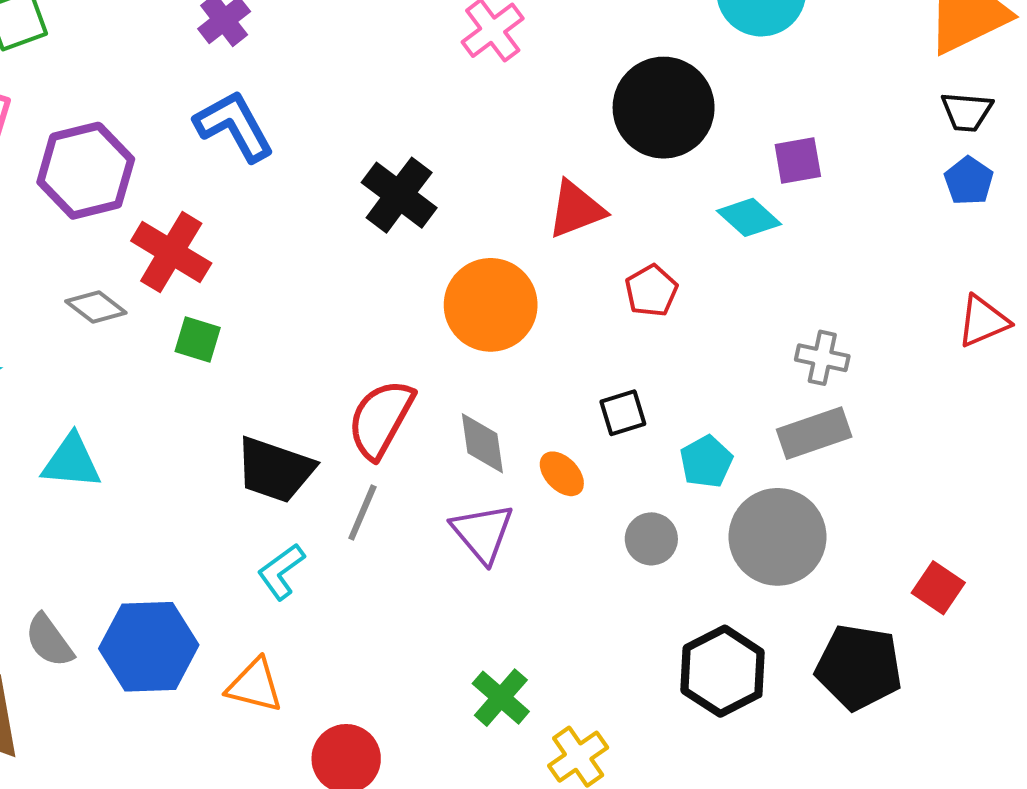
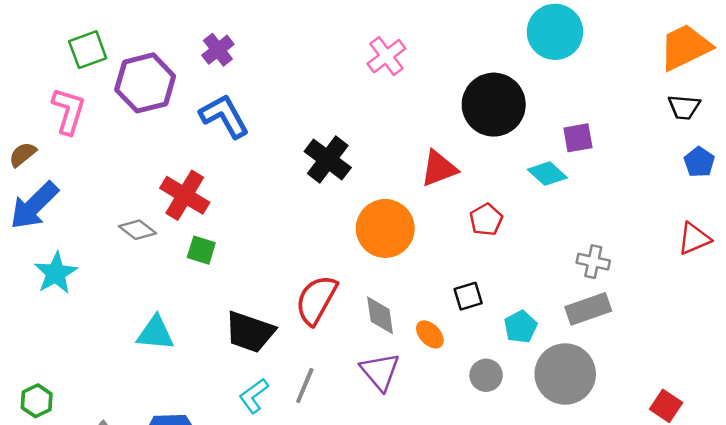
purple hexagon: (86, 171) -> (145, 83), moved
blue pentagon: (969, 181) -> (699, 162), moved
cyan triangle: (71, 462) -> (155, 333), moved
gray line: (362, 512) -> (305, 385), moved

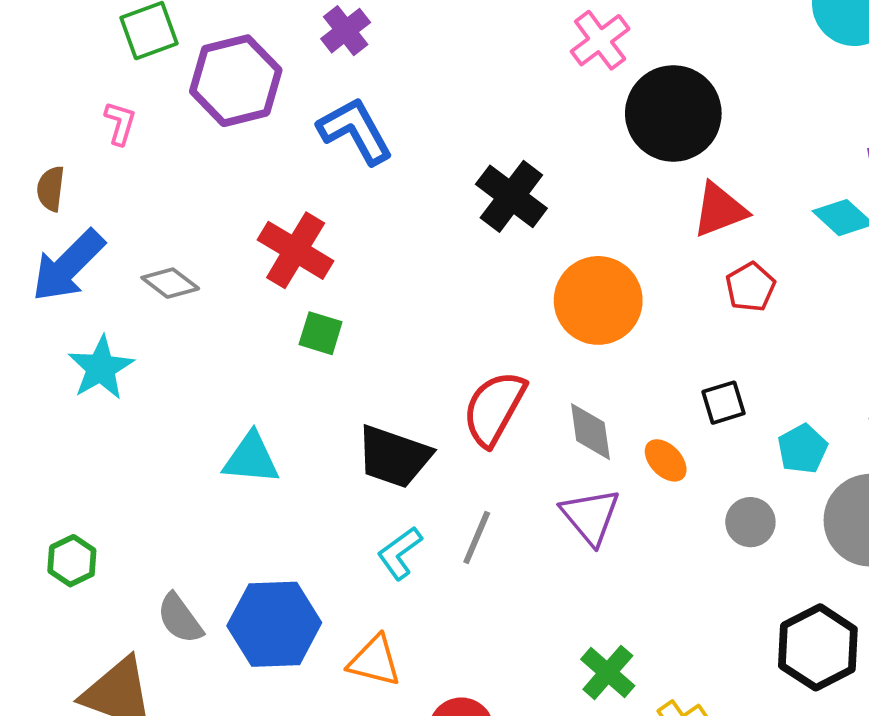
black circle: (494, 105) -> (673, 113), moved
pink L-shape: (69, 111) -> (120, 123), size x0.6
brown semicircle: (23, 154) -> (51, 189), turned -44
red triangle: (439, 168) -> (720, 210), moved
gray diamond: (138, 230) -> (170, 283), moved

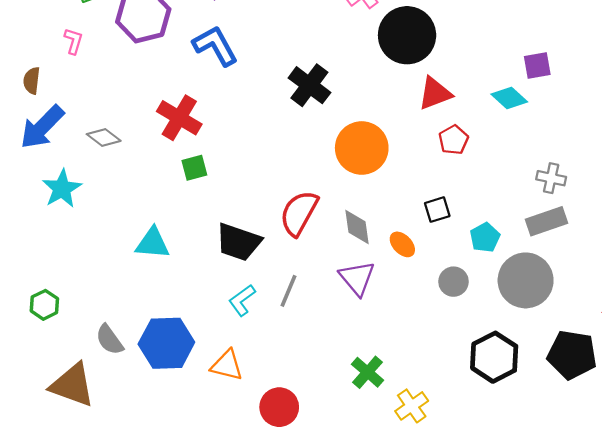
green square: (321, 333) -> (194, 168), turned -32

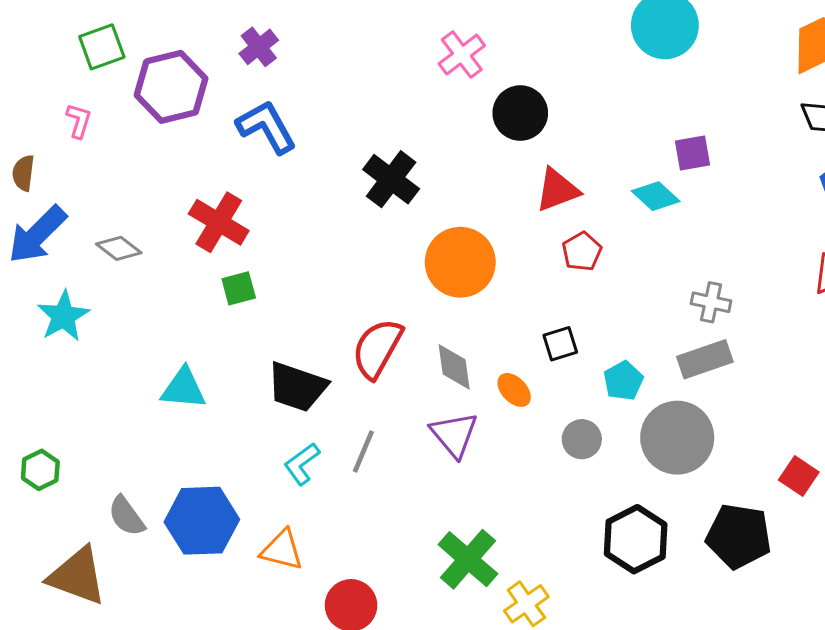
black circle: (407, 35) -> (520, 113), size x0.7
green cross: (368, 372) -> (468, 559), size x1.4

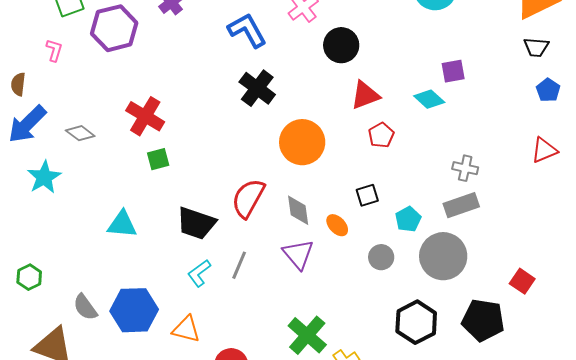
blue L-shape: (266, 127) -> (247, 30), moved

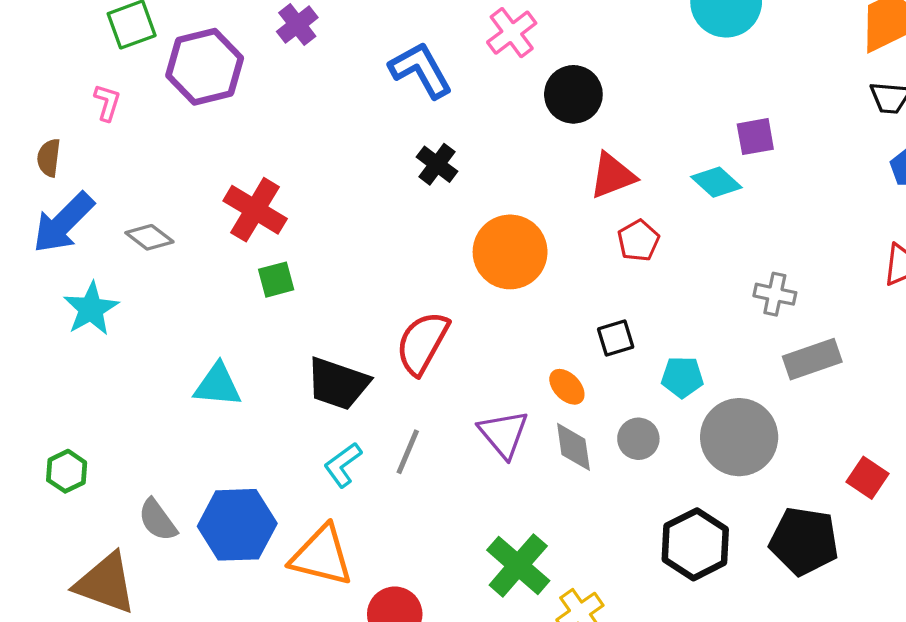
black cross: (257, 88) -> (437, 164), size x0.7
gray rectangle: (461, 205) -> (812, 359), moved
gray diamond: (298, 210) -> (573, 447), moved
cyan pentagon: (408, 219) -> (682, 377), turned 30
orange triangle: (186, 329) -> (322, 556), size x1.4

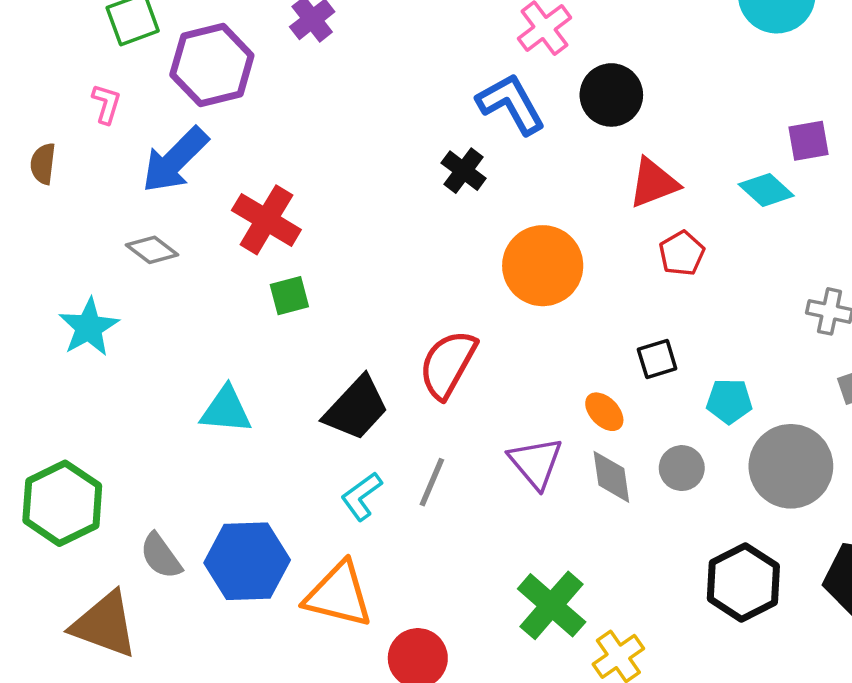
blue L-shape: (421, 70) -> (511, 104), moved
blue arrow: (63, 223) -> (175, 160), moved
black trapezoid: (338, 384) -> (356, 408), turned -66
green hexagon: (67, 471) -> (62, 503), size x1.8

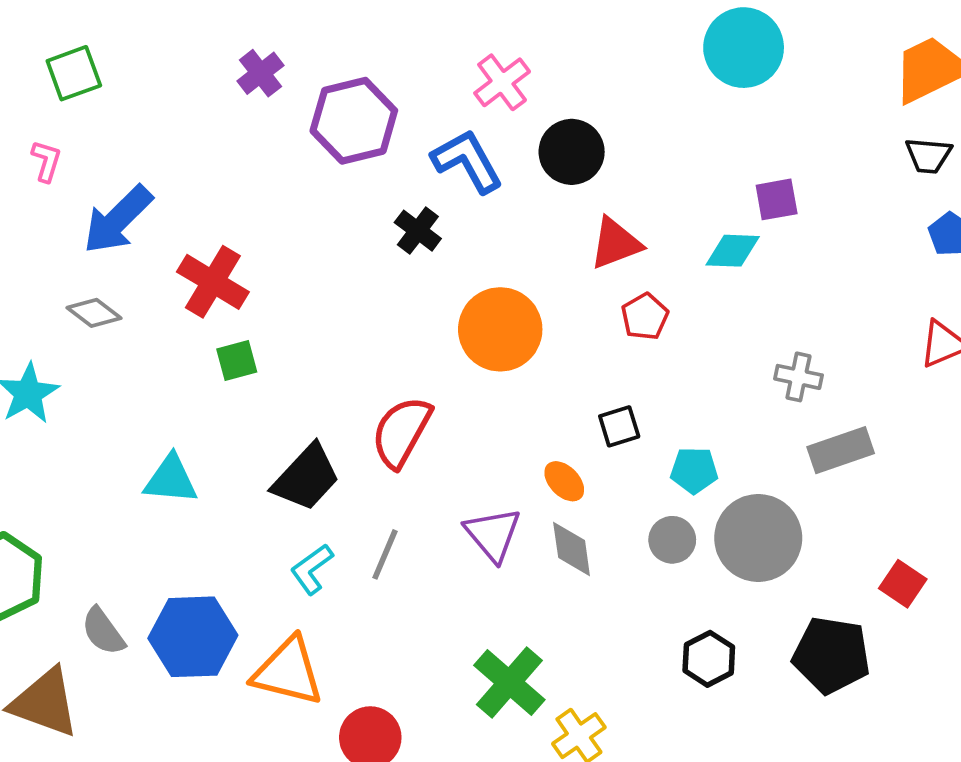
purple hexagon: (212, 65) -> (354, 121), moved
cyan diamond: (766, 190) -> (733, 251), turned -40
gray circle: (682, 468) -> (672, 540), moved
black hexagon: (743, 582) -> (709, 659), size x0.7

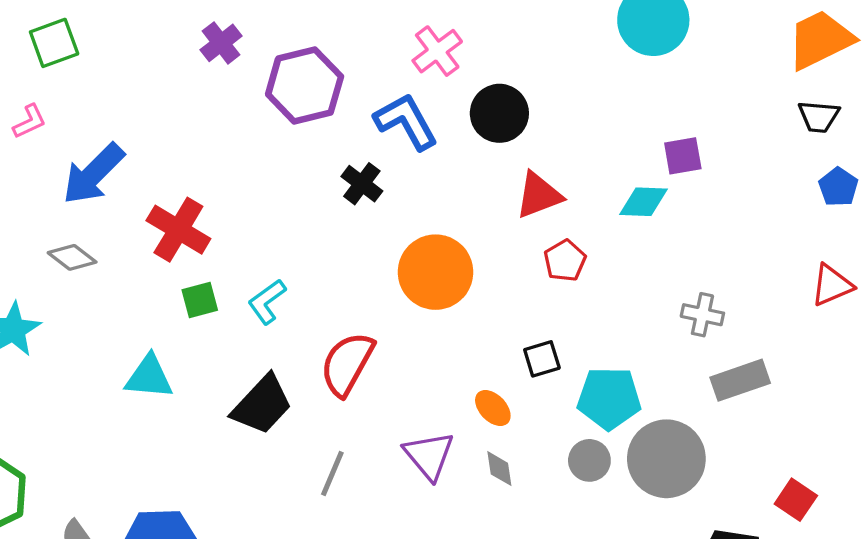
pink L-shape: (46, 161) -> (29, 121), turned 48
cyan pentagon: (694, 470) -> (609, 398), size x1.5
cyan triangle: (171, 479) -> (149, 377), moved
gray diamond: (572, 549) -> (499, 469), size x0.7
cyan L-shape: (312, 569) -> (267, 302), moved

